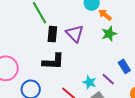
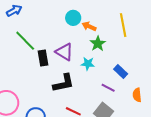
black L-shape: (53, 62) -> (64, 83), moved
cyan star: (89, 82) -> (88, 64), moved

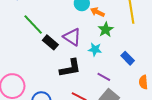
black rectangle: (43, 58) -> (50, 42), turned -42
purple line: (108, 88) -> (104, 77), moved

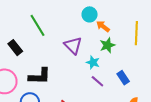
black rectangle: (50, 42) -> (15, 48), moved
black L-shape: (70, 68) -> (40, 76), moved
purple line: (104, 77) -> (97, 81), moved

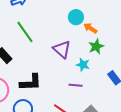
purple line: (97, 81) -> (76, 85), moved, turned -32

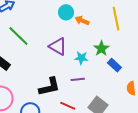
green star: (96, 47) -> (101, 48), moved
black L-shape: (31, 82) -> (49, 87), moved

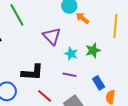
blue rectangle: (114, 65) -> (99, 83), moved
purple line: (78, 79) -> (69, 75), moved

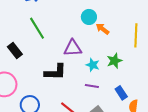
purple triangle: (52, 36) -> (73, 48), turned -48
black L-shape: (32, 72) -> (55, 72), moved

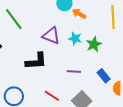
purple triangle: (73, 48) -> (51, 36), turned 30
cyan star: (93, 65) -> (75, 39), moved

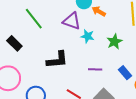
purple triangle: (51, 36) -> (72, 21), moved
cyan star: (75, 39) -> (88, 36), moved

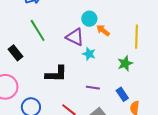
green star: (114, 42) -> (125, 63), moved

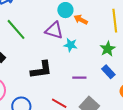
blue rectangle: (122, 94) -> (108, 72), moved

